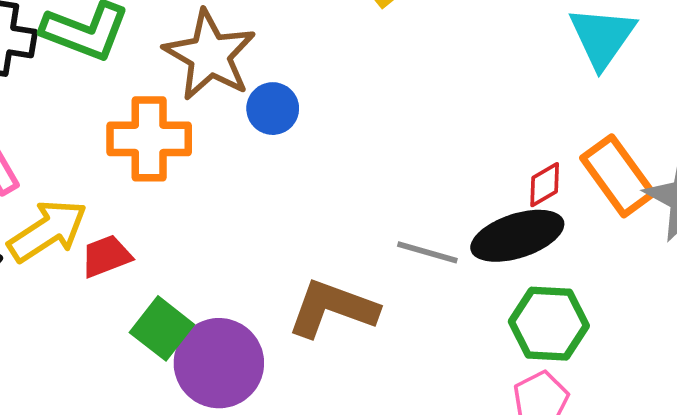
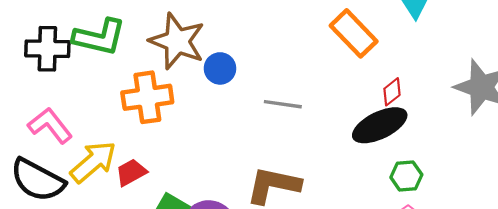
orange rectangle: (618, 176) -> (354, 33), moved
gray line: (427, 252) -> (283, 104), moved
green hexagon: (549, 324) -> (406, 176), size x0.7

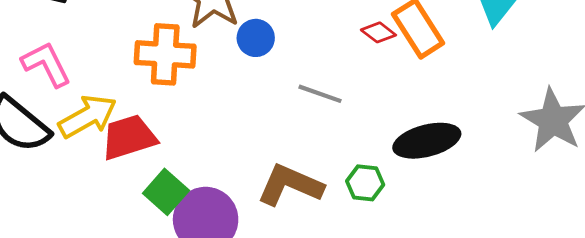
red diamond: (392, 92) -> (378, 32), moved, turned 64
red trapezoid: (131, 172) -> (129, 137), size x1.5
green hexagon: (406, 176) -> (365, 183), moved

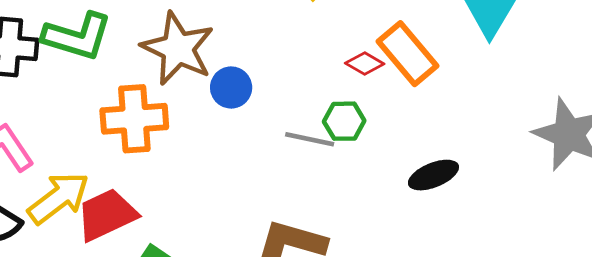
black ellipse: (427, 141) -> (433, 175), size x0.7
green hexagon: (365, 183) -> (344, 121), moved

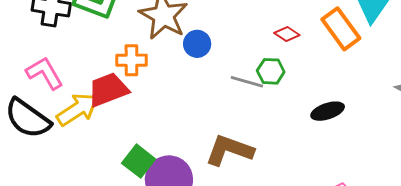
orange rectangle: (408, 54) -> (341, 29), moved
orange cross: (134, 119) -> (131, 60), size x0.7
red trapezoid: (107, 215) -> (108, 90), moved

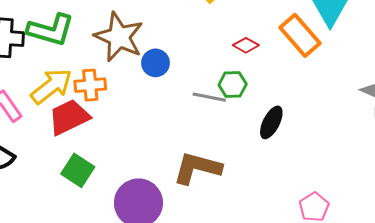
yellow arrow: (77, 109) -> (51, 86), moved
black ellipse: (328, 111) -> (271, 122), moved, turned -40
green square: (139, 161) -> (78, 170), moved

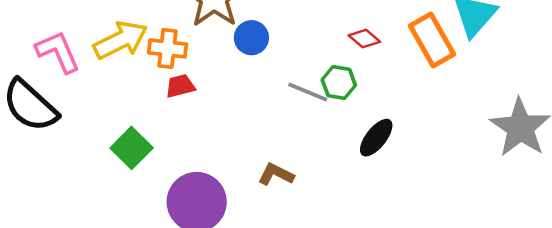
red trapezoid: (69, 117) -> (180, 86), moved, size x0.6
brown L-shape: (197, 168) -> (276, 174), size x0.6

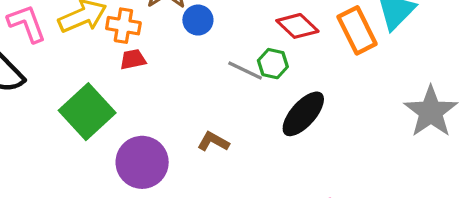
red diamond: (364, 39) -> (297, 26), size x1.5
black ellipse: (376, 138) -> (303, 114), size x1.4
green square: (132, 148) -> (87, 112), size x1.5

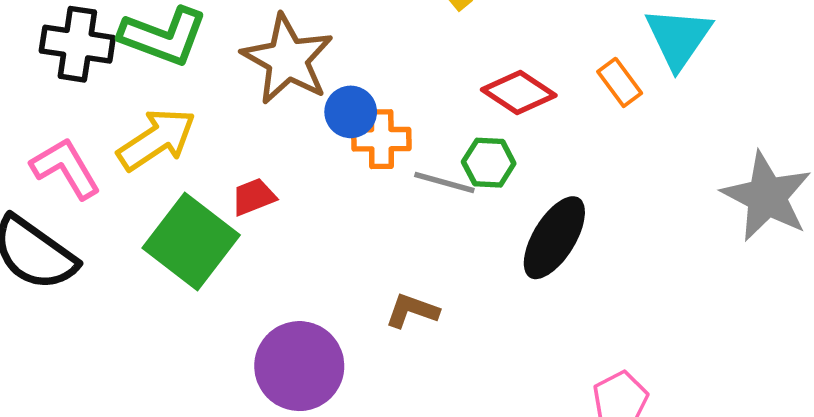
orange cross: (123, 26) -> (381, 139), moved
orange rectangle: (357, 30) -> (620, 82), size x0.6
green square: (87, 112) -> (191, 242), moved

